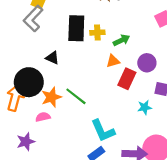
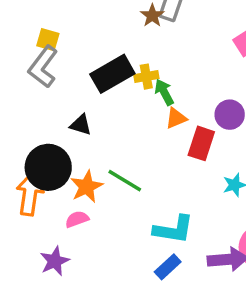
black rectangle: (76, 28) -> (112, 74), turned 65
green arrow: (121, 40) -> (164, 92), moved, turned -84
cyan L-shape: (103, 131) -> (174, 229), turned -50

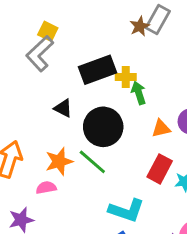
orange triangle: (176, 118) -> (161, 128), moved
red rectangle: (201, 143) -> (160, 169), moved
black circle: (48, 167) -> (103, 127), moved

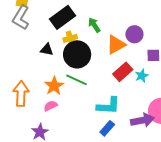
yellow cross: (126, 77) -> (70, 38), moved
orange triangle: (161, 128) -> (116, 45), size x1.5
red rectangle: (160, 169) -> (123, 72), turned 36

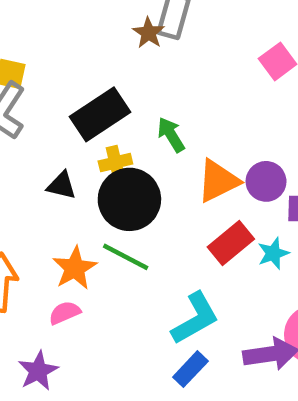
purple circle: (134, 34) -> (266, 181), moved
cyan L-shape: (108, 106) -> (195, 318), turned -35

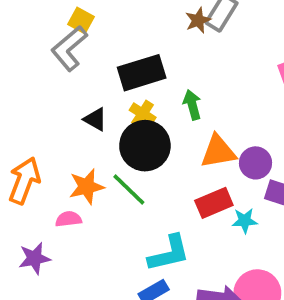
yellow cross: (115, 162) -> (143, 114), turned 30

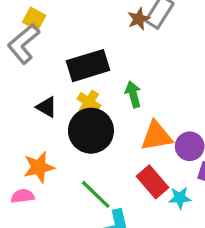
green line: (129, 190) -> (96, 194), moved
red rectangle: (214, 203) -> (153, 182), turned 72

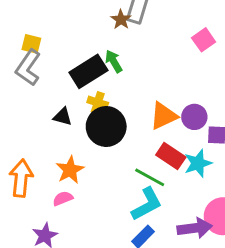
green arrow: (133, 94) -> (114, 61), moved
green line: (96, 194) -> (150, 177), moved
cyan star: (180, 198) -> (198, 163), size x1.4

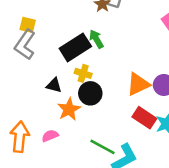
black circle: (106, 126) -> (90, 93), size x0.7
orange star: (70, 170) -> (69, 109), moved
green line: (150, 177) -> (103, 147), moved
pink semicircle: (63, 198) -> (50, 136), moved

